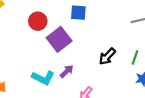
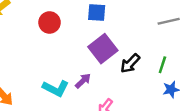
purple square: (59, 39) -> (103, 49), moved

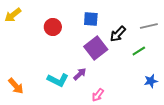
black arrow: (130, 63) -> (118, 34), moved
green line: (162, 65) -> (139, 51), moved, turned 40

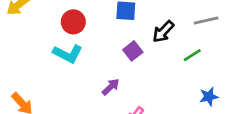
purple square: (96, 48) -> (133, 51), size x0.6
cyan L-shape: (58, 80) -> (68, 54), moved

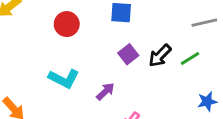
black arrow: (163, 32) -> (160, 56), moved
cyan L-shape: (68, 54) -> (64, 79), moved

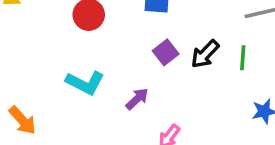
green line: (190, 58) -> (243, 58), turned -54

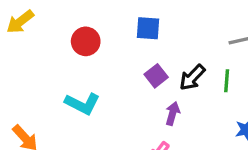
purple arrow: (137, 99) -> (173, 113), moved, turned -30

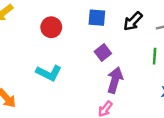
black arrow: (192, 77) -> (133, 21), moved
purple arrow: (173, 113) -> (115, 80), size x1.5

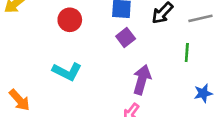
purple square: (103, 52) -> (126, 37), moved

